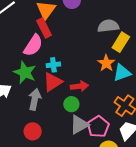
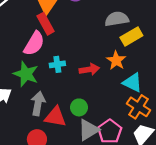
yellow rectangle: (121, 42) -> (131, 36), turned 30
cyan triangle: (122, 73) -> (133, 83), moved, turned 48
red triangle: (53, 82) -> (55, 117), moved, turned 45
red arrow: (79, 86) -> (89, 69), moved

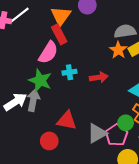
orange star: (116, 60) -> (118, 50), moved
gray arrow: (38, 103) -> (33, 100), moved
green circle: (79, 107) -> (126, 123), moved

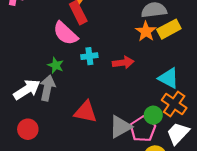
pink semicircle: (48, 53) -> (65, 33), turned 100
green star: (40, 80) -> (56, 65), size x0.6
red circle: (49, 141) -> (28, 129), moved

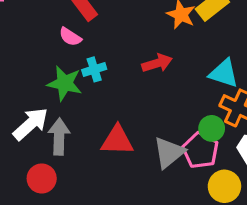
pink semicircle: (65, 33) -> (70, 37), size x0.6
cyan cross: (89, 56) -> (94, 69), moved
green star: (56, 65) -> (65, 83), size x1.5
gray arrow: (47, 88) -> (59, 137), moved

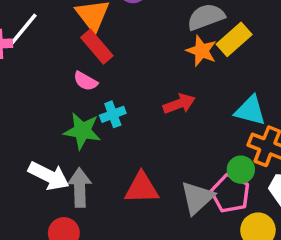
white arrow: (31, 124) -> (49, 176), turned 72

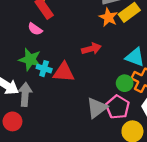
cyan cross: (113, 114) -> (44, 69), moved, turned 32
green circle: (241, 170) -> (125, 83), moved
red triangle: (142, 188) -> (64, 72), moved

